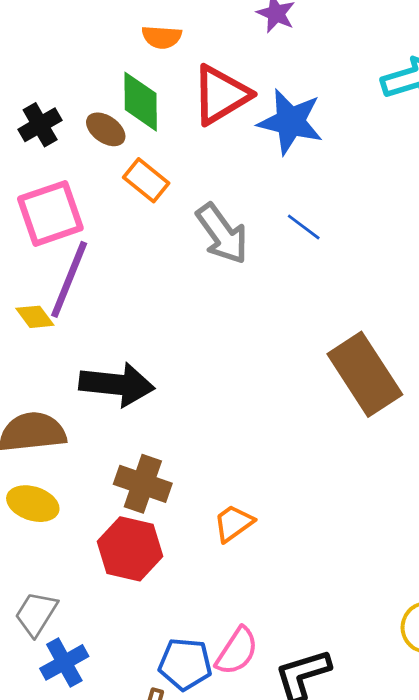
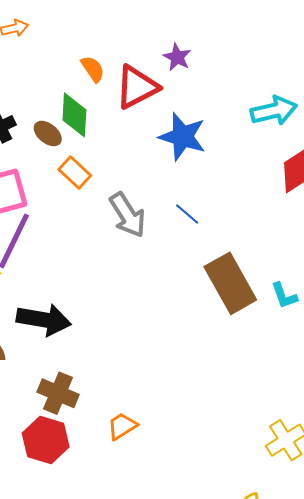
orange semicircle: (162, 37) -> (93, 69), turned -132
red triangle: (221, 95) -> (137, 87), moved
brown rectangle: (365, 374) -> (230, 283), moved

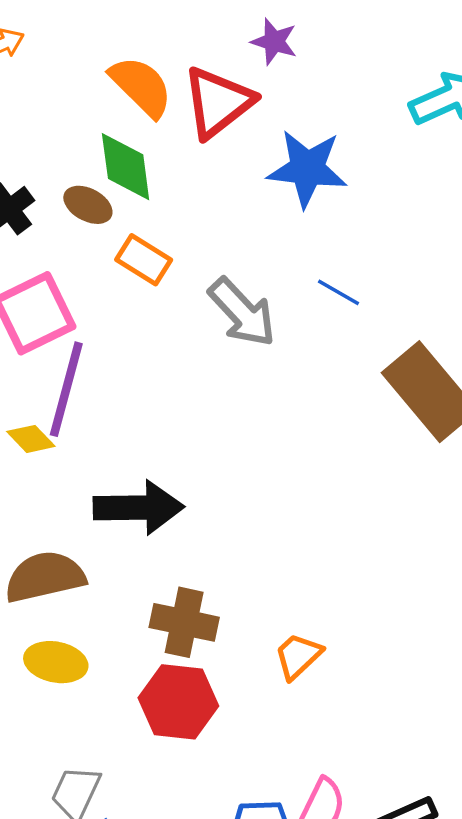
orange semicircle: (93, 69) -> (141, 86), size x1.5

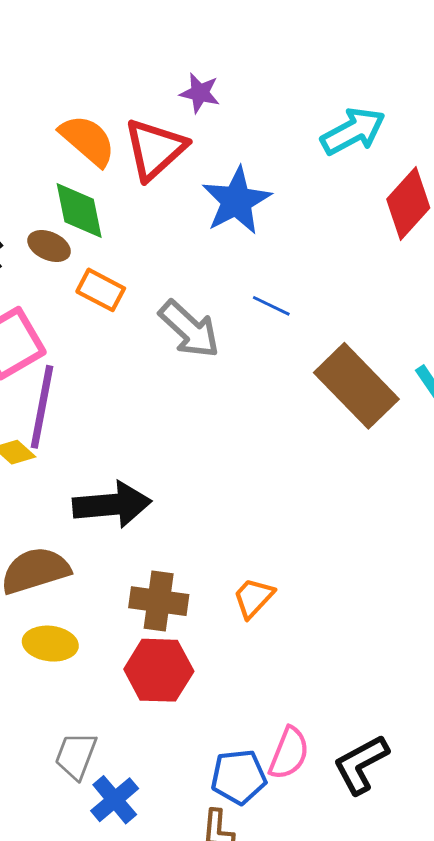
blue star: (307, 169) -> (236, 201), turned -30
orange trapezoid: (298, 656) -> (253, 598), moved

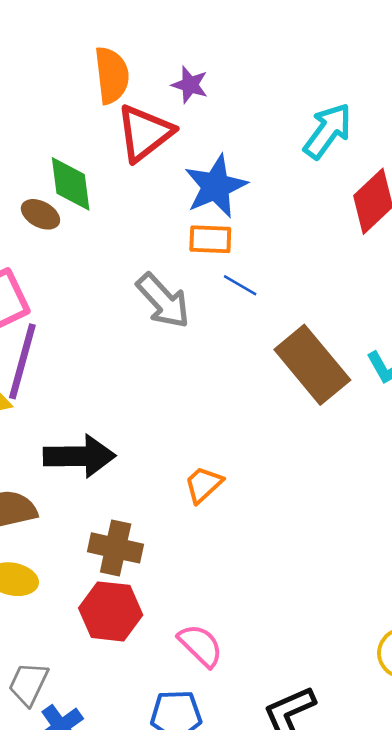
cyan arrow: (353, 131) -> (328, 131), turned -30
orange semicircle: (88, 140) -> (112, 75), moved, turned 38
orange rectangle: (101, 290) -> (210, 239), moved, turned -30
orange trapezoid: (253, 598) -> (203, 485), moved
pink semicircle: (289, 753) -> (200, 645), moved, turned -72

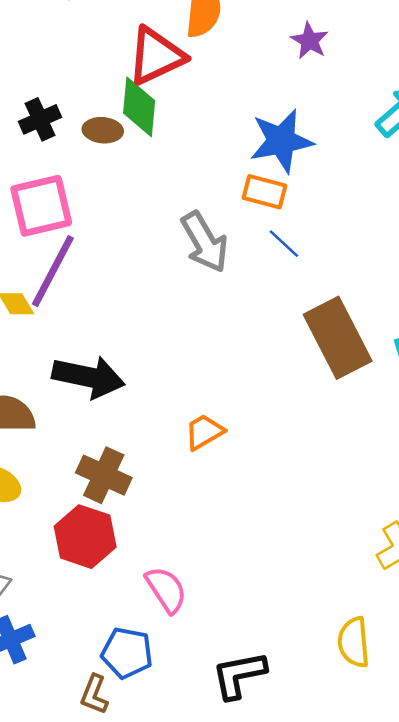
purple star: (190, 85) -> (309, 41), moved
red triangle: (145, 133) -> (156, 56), moved
brown ellipse: (40, 214) -> (103, 130), turned -36

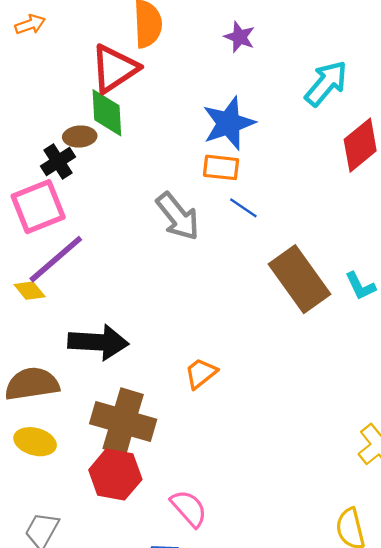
black cross: (40, 119) -> (58, 162), moved
purple line: (53, 271) -> (56, 259), turned 30
brown cross: (104, 475) -> (123, 421), size x1.4

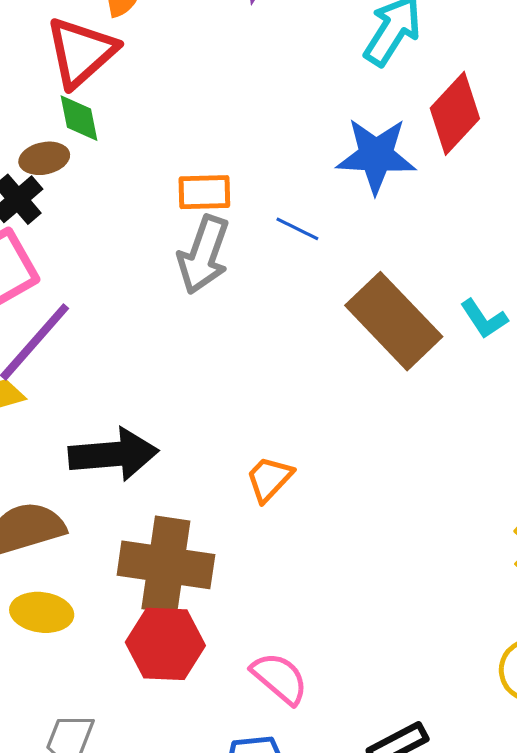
green diamond: (107, 113) -> (79, 118), size x0.7
blue star: (229, 123) -> (376, 156), moved, turned 30
orange rectangle: (221, 167) -> (204, 192), moved
gray arrow: (178, 216) -> (204, 255), turned 66

